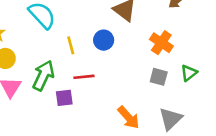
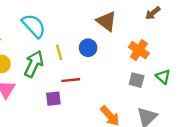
green triangle: (189, 73) -> (163, 77), turned -42
green arrow: (43, 75) -> (34, 64), moved

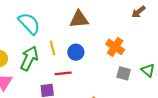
brown triangle: (107, 21) -> (79, 19), moved, turned -42
blue circle: (88, 48) -> (76, 52), moved
orange cross: (139, 50) -> (115, 47), moved

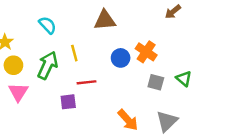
cyan semicircle: (29, 24) -> (48, 25), size x0.7
blue circle: (76, 52) -> (121, 58), moved

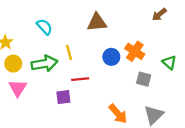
green arrow: (48, 65) -> (44, 64), turned 55
green triangle: (184, 79) -> (169, 62), moved

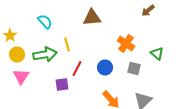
blue circle: (111, 57) -> (105, 68), moved
red line: (80, 79) -> (77, 68), turned -56

